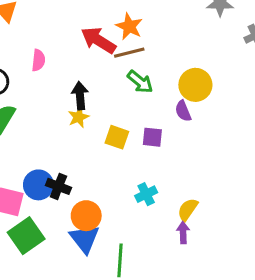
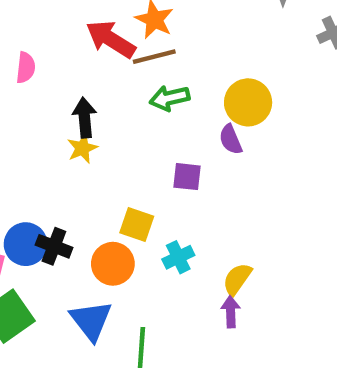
green arrow: (140, 82) -> (170, 98), turned 128
yellow square: (117, 137) -> (137, 225), moved
orange circle: (86, 216) -> (113, 264), moved

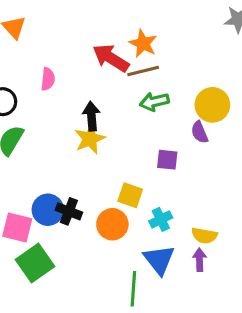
yellow star: (82, 148) -> (90, 139), size x1.4
yellow semicircle: (237, 279) -> (204, 236), turned -115
blue triangle: (91, 320) -> (159, 260), moved

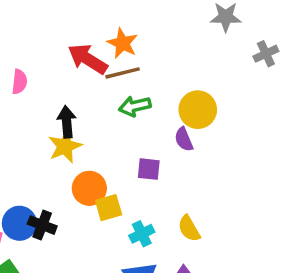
yellow square: (130, 195) -> (109, 208), turned -35
orange circle: (112, 224) -> (89, 188), moved
yellow semicircle: (204, 236) -> (189, 229), moved, turned 50

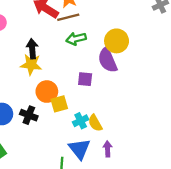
purple semicircle: (184, 139) -> (108, 60), size x1.6
yellow star: (65, 146) -> (31, 65), turned 30
black cross: (42, 225) -> (29, 115), moved
yellow semicircle: (189, 229) -> (95, 123), moved

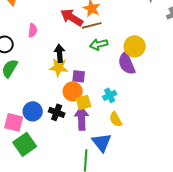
purple square: (85, 79) -> (79, 76), moved
cyan cross: (81, 121) -> (110, 95), moved
purple arrow: (108, 149) -> (82, 118), moved, size x1.6

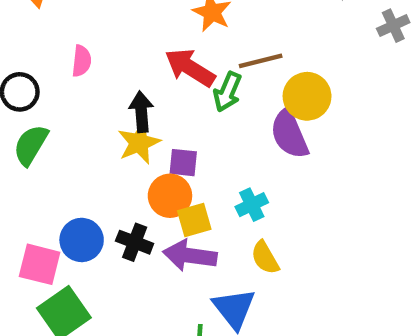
red arrow: (72, 17) -> (190, 68), moved
brown line: (92, 25) -> (261, 61), moved
green arrow: (99, 44) -> (227, 92), turned -54
yellow star: (59, 67) -> (139, 143), turned -30
purple arrow: (82, 118) -> (190, 255), turned -80

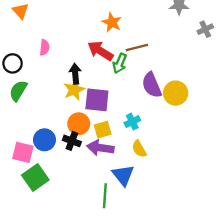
yellow circle: (307, 96) -> (176, 93), moved
purple square: (183, 163) -> (97, 100), size x1.6
orange circle: (170, 196) -> (79, 124), moved

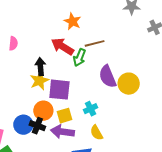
blue circle: (44, 140) -> (23, 125), moved

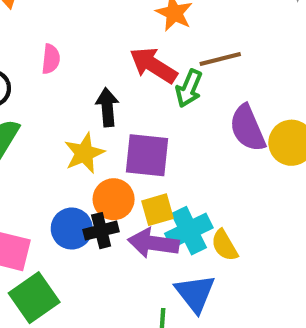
yellow star: (39, 81) -> (84, 153), moved
cyan cross: (91, 109) -> (189, 231), moved, size x1.5
black cross: (37, 126) -> (101, 231), turned -35

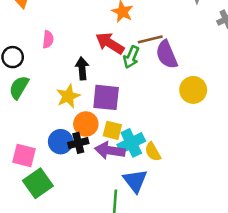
purple semicircle: (247, 128) -> (167, 55), moved
yellow square: (158, 210) -> (112, 130), turned 30

